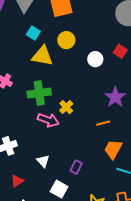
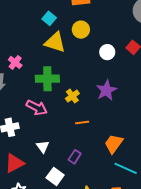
purple star: (115, 97) -> (106, 90), moved
pink arrow: (48, 120) -> (37, 108), moved
orange line: (103, 123) -> (82, 122), moved
red triangle: (17, 181) -> (14, 163), size x1.5

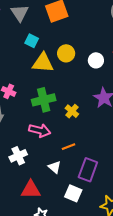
yellow circle: (81, 30) -> (66, 53), moved
orange line: (82, 122) -> (69, 147), moved
purple rectangle: (75, 157) -> (88, 170), size x1.6
red triangle: (14, 163) -> (31, 190), turned 40

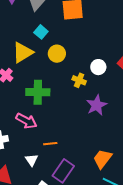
yellow circle: (66, 53) -> (57, 54), moved
yellow triangle: (43, 63) -> (23, 52), moved, turned -50
yellow cross: (72, 111) -> (79, 80), moved, turned -32

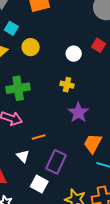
yellow cross: (79, 80) -> (67, 85), moved
purple star: (97, 105) -> (78, 113), moved

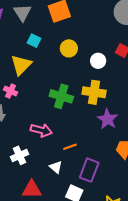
yellow circle: (31, 47) -> (69, 48), moved
yellow cross: (67, 85) -> (94, 92), size x1.6
green cross: (18, 88) -> (61, 96), moved, turned 30

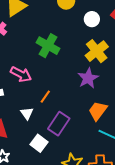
yellow cross: (94, 92) -> (97, 51), moved, turned 30
orange line: (70, 147) -> (45, 97), turned -48

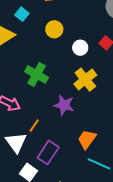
purple star: (88, 78) -> (64, 105), moved, turned -30
white triangle: (27, 113) -> (16, 142), size x1.6

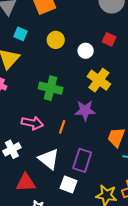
orange line: (34, 126) -> (62, 127), moved

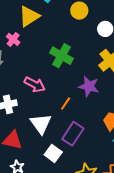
orange line: (62, 127) -> (66, 104), moved

